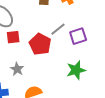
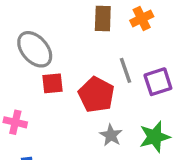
gray line: (58, 29) -> (125, 70), turned -70
gray star: (17, 69) -> (111, 135), moved

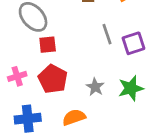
red pentagon: (96, 95) -> (53, 79), moved
pink cross: (15, 122) -> (17, 76), turned -30

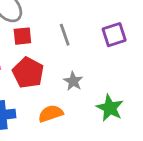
gray line: (107, 34) -> (65, 35), moved
green star: (131, 88) -> (110, 108), moved, turned -30

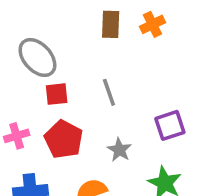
purple square: (114, 35) -> (170, 125), moved

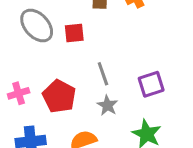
gray line: (109, 92) -> (103, 74), moved
red square: (57, 94) -> (74, 33), moved

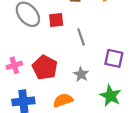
gray line: (103, 74) -> (81, 37), moved
purple square: (151, 84) -> (114, 58), turned 30

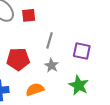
gray line: (81, 37) -> (49, 40), moved, turned 35
red pentagon: (45, 67) -> (18, 59), turned -30

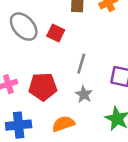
red square: (29, 15) -> (56, 33), turned 32

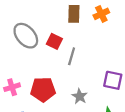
gray line: (81, 64) -> (72, 56), moved

